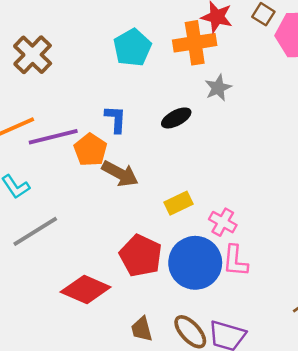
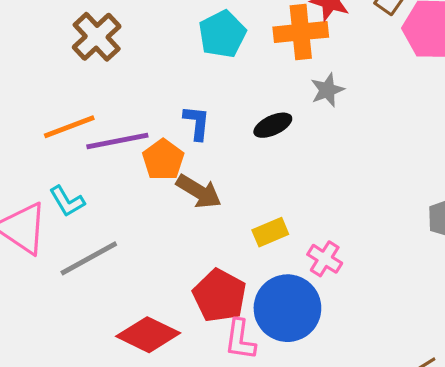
pink L-shape: (235, 261) -> (240, 340), moved

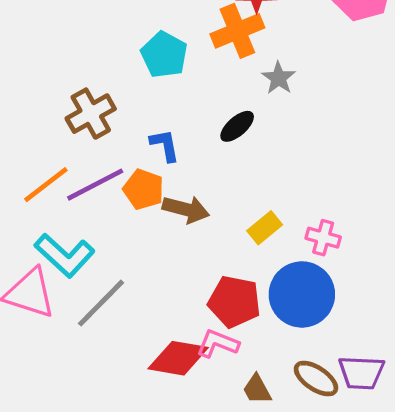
brown cross: (97, 37) -> (91, 114), moved, turned 30
cyan L-shape: (67, 201) -> (65, 255), size x1.6
pink L-shape: (240, 340) -> (218, 344), moved, turned 120

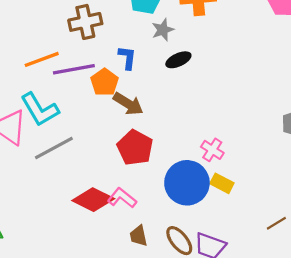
gray star: (279, 78) -> (163, 30), moved
yellow rectangle: (265, 228) -> (222, 183), moved, turned 50
red pentagon: (234, 302) -> (135, 148), moved

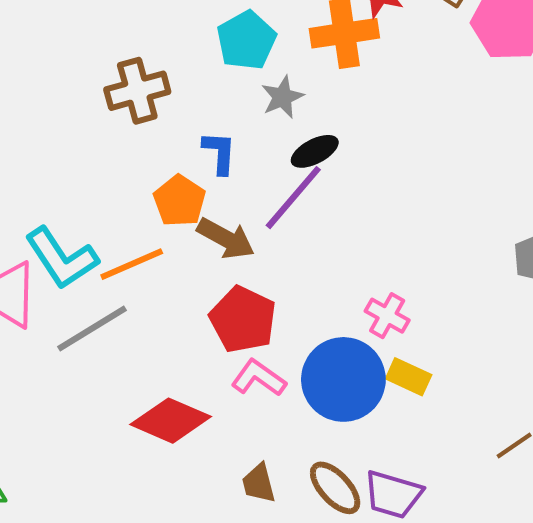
orange line: (42, 59) -> (132, 264), moved
purple line: (74, 69) -> (293, 198), moved, turned -36
pink L-shape: (122, 198) -> (259, 378), moved

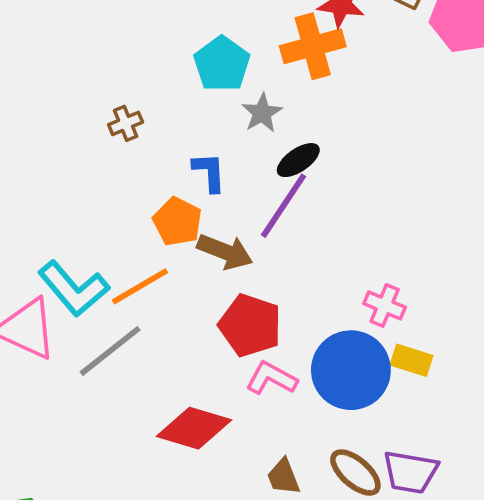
brown cross: (137, 91) -> (126, 123), size x0.6

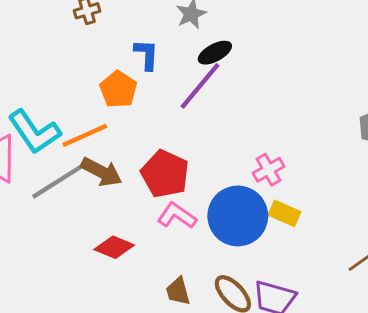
brown arrow: (225, 252) -> (101, 172), moved
pink cross: (385, 305) -> (268, 170), turned 32
red diamond: (194, 428) -> (114, 247), size x0.7

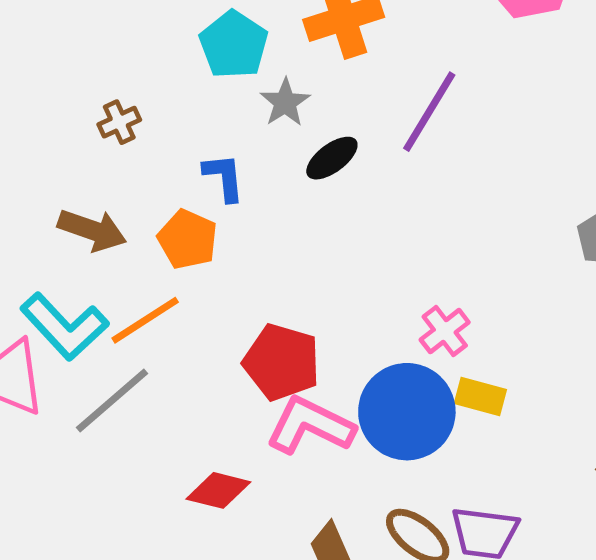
purple line: (200, 86) -> (429, 112), moved
brown arrow: (101, 172) -> (92, 230), moved
pink L-shape: (177, 216) -> (310, 426), size x1.4

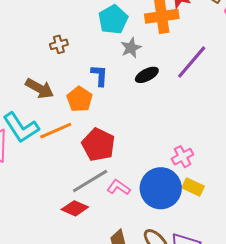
red pentagon: (282, 362) -> (98, 145), moved
gray line: (112, 401) -> (90, 181), moved
pink L-shape: (310, 426) -> (119, 187), size x0.6

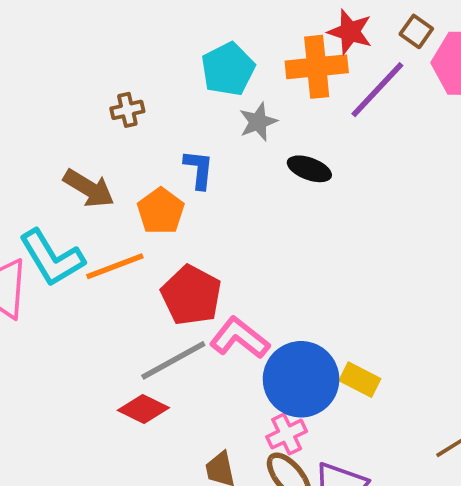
purple line: (192, 62) -> (377, 90), moved
black ellipse: (147, 75) -> (309, 169), moved, turned 45
pink cross: (183, 157) -> (287, 434), moved
pink L-shape: (119, 187) -> (240, 338), moved, size x1.4

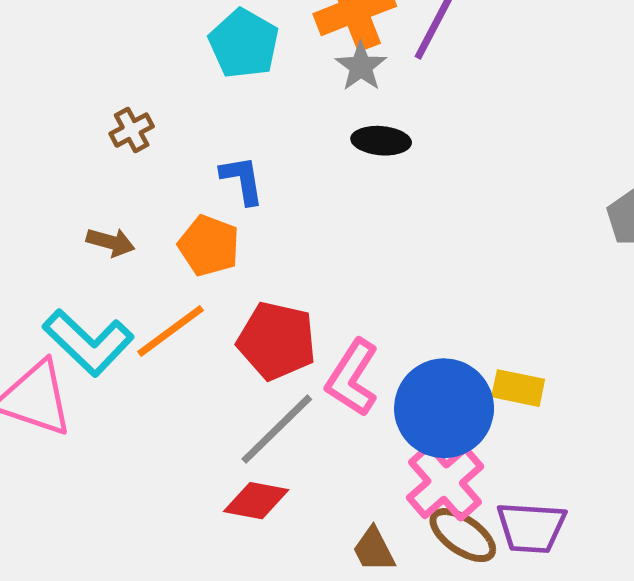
gray star: (258, 122) -> (361, 67), moved
brown arrow: (89, 188) -> (111, 242), size x0.7
pink L-shape: (240, 338) -> (352, 378), turned -80
pink cross: (287, 434) -> (445, 482), size x1.5

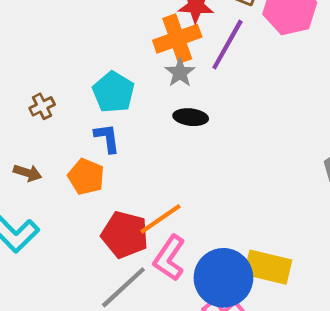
cyan pentagon: (244, 44) -> (113, 92), moved
orange line: (171, 331) -> (160, 219), moved
yellow rectangle: (518, 388) -> (268, 267), size x1.5

